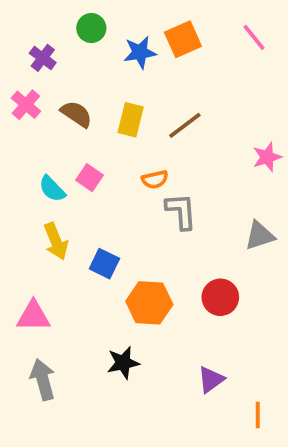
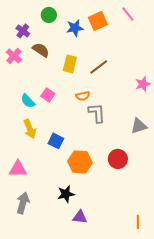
pink line: (254, 37) -> (128, 14), moved
brown semicircle: (76, 114) -> (41, 50), moved
gray arrow: (43, 380) -> (23, 203), turned 30
purple triangle: (211, 380) -> (80, 217), moved, turned 42

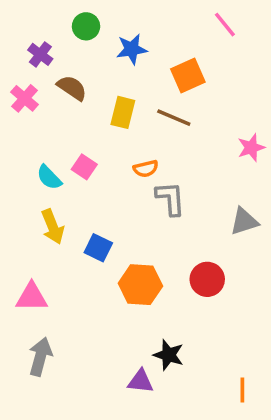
orange square: (98, 21) -> (188, 76), moved
brown line: (99, 67) -> (174, 118), turned 60
black star: (66, 194) -> (169, 355), moved, turned 30

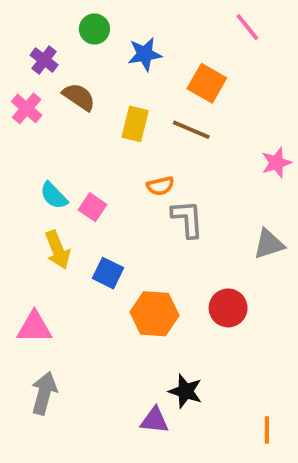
orange square: (188, 76) -> (207, 83), turned -36
pink square: (84, 167) -> (92, 207), moved

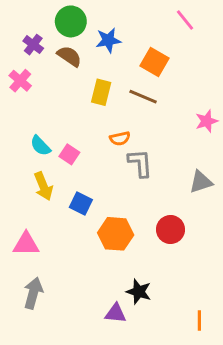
green circle: (94, 29) -> (71, 21), size x1.4
brown semicircle: (79, 97) -> (69, 56), moved

